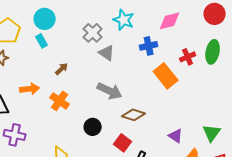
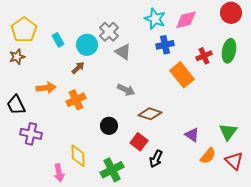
cyan circle: (45, 19) -> (87, 45), moved
cyan star: (124, 20) -> (155, 19), moved
gray arrow: (110, 91) -> (126, 90), size x0.7
orange cross: (60, 101) -> (76, 100), turned 30

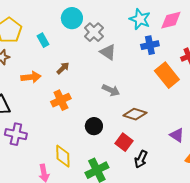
cyan circle: (87, 45) -> (72, 18), moved
orange arrow: (46, 88) -> (31, 77), moved

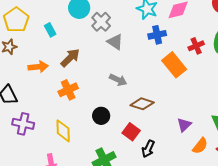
brown arrow: (63, 68) -> (70, 58), size x1.5
purple triangle: (177, 135) -> (184, 125), turned 42
yellow diamond: (63, 156) -> (63, 131), moved

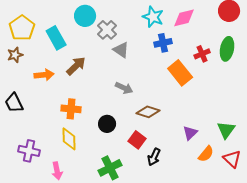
cyan rectangle: (50, 30) -> (56, 38), size x1.6
orange cross: (68, 90) -> (71, 109), moved, turned 30
purple cross: (23, 124) -> (29, 151), moved

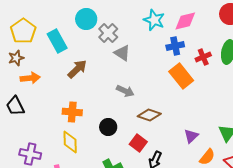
blue cross: (163, 43) -> (175, 46), moved
orange arrow: (44, 75) -> (30, 78), moved

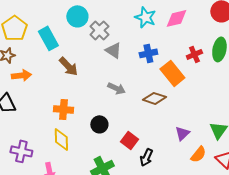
blue cross: (175, 46) -> (148, 53), moved
brown arrow: (77, 69) -> (68, 66), turned 90
brown diamond: (149, 115) -> (154, 98), moved

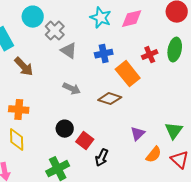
black circle: (99, 124) -> (65, 129), moved

